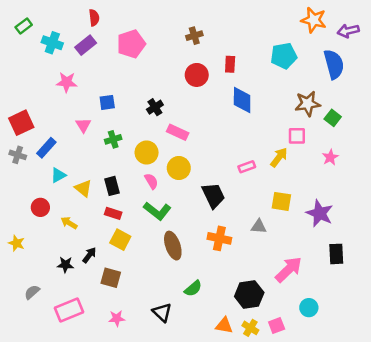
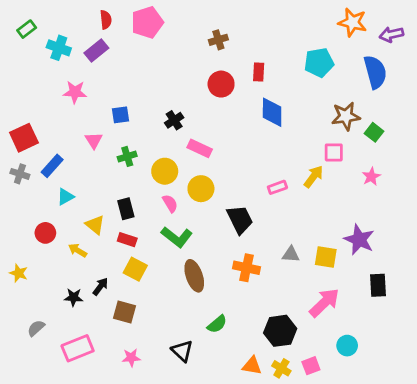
pink pentagon: (131, 44) -> (147, 22), moved
yellow triangle: (83, 188) -> (95, 225), moved
yellow square: (281, 201) -> (326, 257), moved

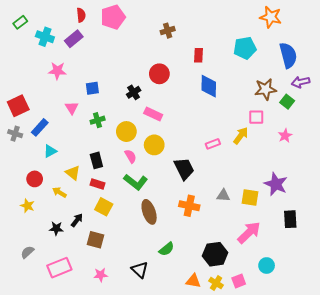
purple arrow: (391, 34) -> (301, 82), moved
red circle: (221, 84) -> (159, 74), moved
yellow star: (19, 273) -> (27, 206), moved

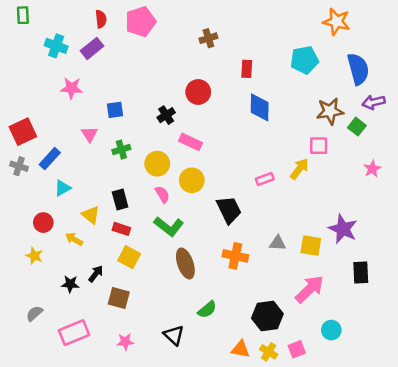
green rectangle: (20, 22) -> (23, 15), moved, turned -56
pink star: (285, 136) -> (372, 169), moved

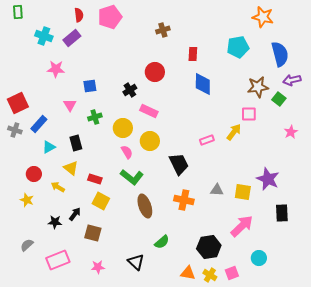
black rectangle: (120, 200) -> (76, 143), moved

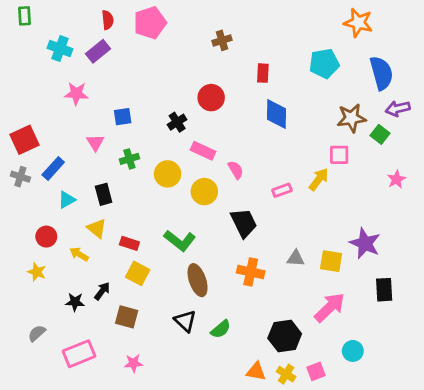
pink semicircle: (127, 152) -> (236, 170), moved
black triangle: (136, 262) -> (185, 321), moved

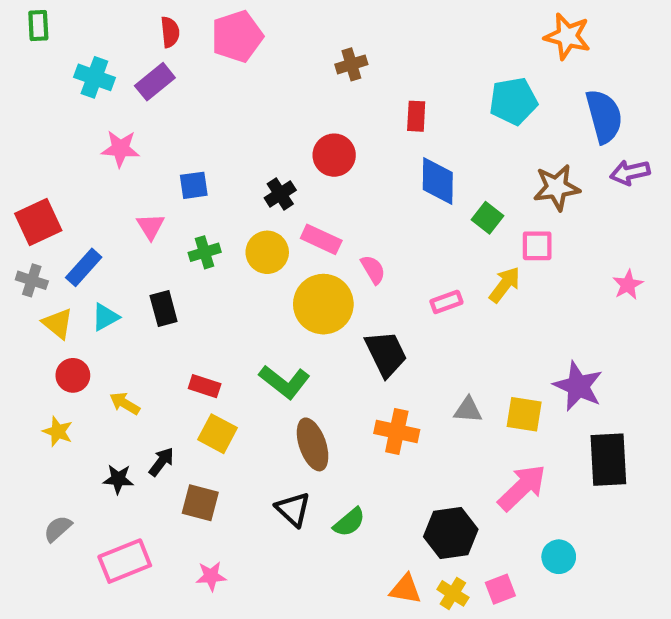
green square: (380, 134) -> (487, 218), moved
yellow circle: (168, 174) -> (267, 252), moved
yellow circle: (204, 192) -> (323, 304), size x1.4
yellow triangle: (97, 228) -> (58, 324), moved
black rectangle: (384, 290) -> (608, 460), size x1.4

